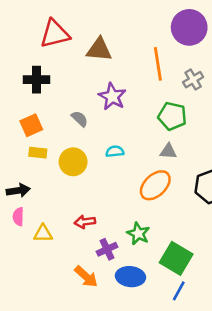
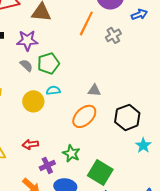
orange line: (158, 64) -> (86, 23), turned 35
purple star: (112, 97) -> (27, 40), moved, turned -30
green pentagon: (172, 116) -> (48, 63), moved, turned -30
yellow circle: (73, 162) -> (33, 101), moved

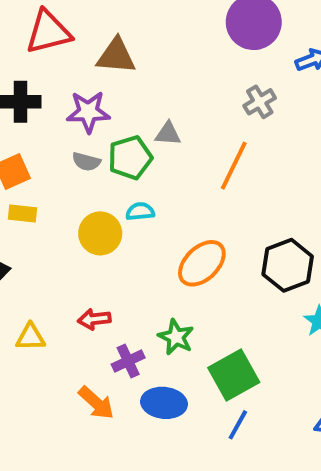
orange line: (86, 23) -> (234, 166), moved
gray semicircle: (26, 65) -> (86, 162), turned 152
gray triangle: (94, 90) -> (168, 134), moved
green square: (100, 172) -> (234, 375), turned 30

